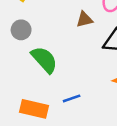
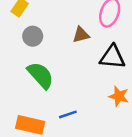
gray circle: (21, 30) -> (33, 36), moved

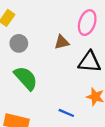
blue line: (68, 114) -> (66, 113), moved, turned 42

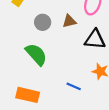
gray circle: (19, 43) -> (43, 22), moved

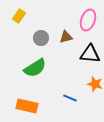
green semicircle: (36, 54) -> (35, 68), turned 100

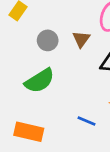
brown triangle: (66, 37) -> (81, 39), turned -40

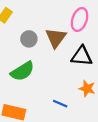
brown triangle: (81, 39) -> (56, 38), size x1.5

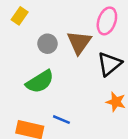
black triangle: (82, 56) -> (109, 64), turned -45
blue line: (60, 104) -> (61, 120), moved

